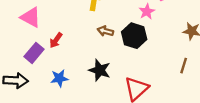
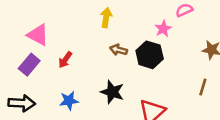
purple rectangle: (34, 53) -> (29, 65), moved

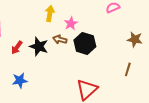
pink star: (163, 29) -> (71, 23), moved
black star: (112, 92) -> (39, 46), moved

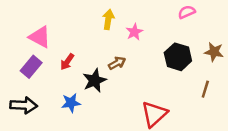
brown arrow: (60, 39) -> (117, 63), moved, turned 136
black hexagon: (85, 43) -> (178, 57), moved
black star: (39, 46) -> (95, 80), moved, turned 30

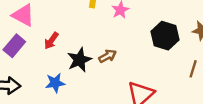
brown arrow: (117, 63) -> (108, 56), moved

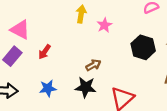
black star: (79, 60) -> (86, 87), moved, turned 30

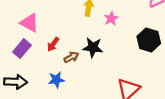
brown arrow: (93, 65) -> (71, 57), moved
black star: (86, 87) -> (93, 47), moved

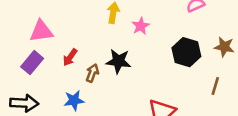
pink triangle: (29, 23) -> (41, 31), turned -36
brown arrow: (71, 57) -> (92, 73), turned -40

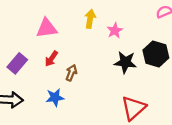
pink triangle: (41, 31) -> (47, 28), moved
black star: (118, 61) -> (125, 62), moved

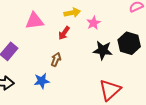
yellow arrow: (90, 19) -> (72, 13), turned 70
red arrow: (51, 59) -> (64, 33), moved

